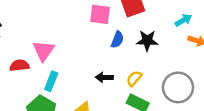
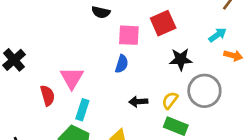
blue semicircle: (117, 40) -> (122, 64), moved
red semicircle: (19, 65) -> (48, 96), turned 84
gray circle: (178, 87) -> (204, 91), moved

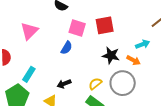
orange arrow: (233, 56) -> (133, 60), moved
pink triangle: (72, 78) -> (29, 31), moved
black arrow: (138, 102) -> (64, 84), moved, turned -32

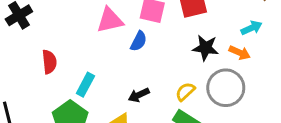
pink triangle: (29, 31) -> (110, 20), moved, turned 36

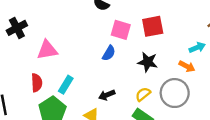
pink triangle: (110, 20) -> (47, 50), moved
black star: (206, 48) -> (148, 62), moved
red semicircle: (49, 62) -> (37, 83), moved

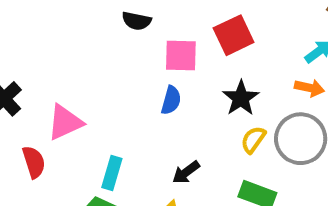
black star: (148, 62) -> (241, 98), turned -30
red semicircle: (37, 83) -> (34, 162), moved
yellow semicircle: (143, 94) -> (253, 140), moved

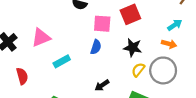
black star: (241, 98) -> (133, 48), turned -30
pink triangle: (65, 122) -> (41, 38), moved
cyan rectangle: (112, 173) -> (62, 61), moved, turned 42

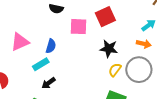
blue semicircle: (96, 47) -> (51, 46), moved
black arrow: (102, 85) -> (49, 83), moved

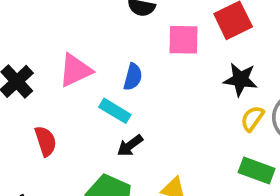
cyan rectangle: (41, 64) -> (115, 111), turned 63

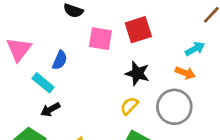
pink triangle: (75, 70) -> (19, 49), turned -36
yellow semicircle: (252, 119) -> (129, 106), moved

